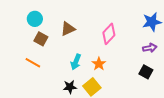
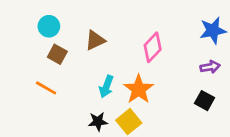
orange star: (99, 64) -> (139, 89), size x1.5

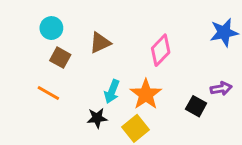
purple arrow: (210, 67) -> (221, 89), moved
black square: (204, 101) -> (196, 106), moved
black star: (98, 122) -> (97, 118), moved

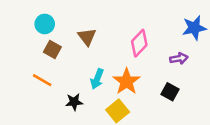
brown triangle: (100, 43) -> (87, 37), turned -42
purple arrow: (221, 89) -> (179, 58), moved
black star: (97, 118) -> (74, 102), moved

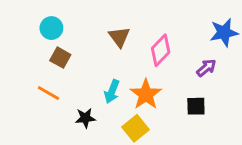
brown triangle: (87, 37) -> (119, 37), moved
purple arrow: (179, 58) -> (206, 68), turned -30
black square: (170, 92) -> (196, 106), turned -30

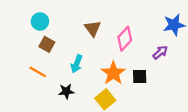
cyan arrow: (112, 91) -> (77, 64), moved
black square: (196, 106) -> (140, 76), moved

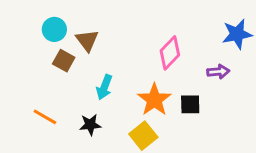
brown triangle: (93, 28) -> (87, 40), moved
purple arrow: (160, 52) -> (218, 72), turned 35
orange line: (38, 72) -> (45, 117), moved

